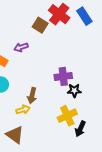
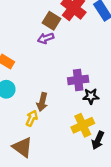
purple arrow: (21, 47) -> (46, 38), moved
yellow arrow: (23, 110) -> (32, 118), turned -48

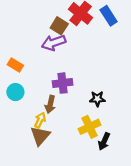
purple arrow: (46, 38) -> (54, 43), size x1.5
purple cross: (78, 80) -> (63, 83), moved
brown triangle: (22, 147) -> (40, 136), moved, turned 35

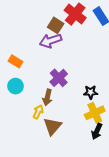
purple cross: (63, 83) -> (59, 78), turned -36
yellow cross: (90, 127) -> (95, 113), moved
brown triangle: (40, 136) -> (53, 126), moved

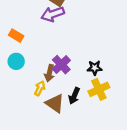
purple cross: (59, 78) -> (61, 65), moved
brown triangle: (53, 126) -> (55, 103), turned -36
black arrow: (97, 131) -> (74, 96), moved

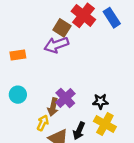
orange rectangle: (16, 36) -> (18, 55), moved, turned -40
yellow cross: (99, 89) -> (105, 124), turned -36

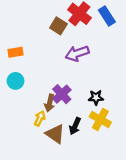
purple arrow: (56, 45) -> (77, 53), moved
cyan circle: (18, 95) -> (16, 81), moved

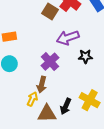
purple cross: (62, 94) -> (50, 62), moved
black star: (96, 97) -> (85, 56), moved
brown triangle: (55, 134) -> (47, 114), turned -36

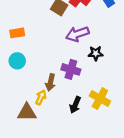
purple cross: (50, 62) -> (71, 69), moved, turned -30
brown triangle: (47, 114) -> (27, 112), moved

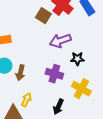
brown arrow: (50, 82) -> (20, 73), moved
yellow cross: (100, 98) -> (81, 89), moved

